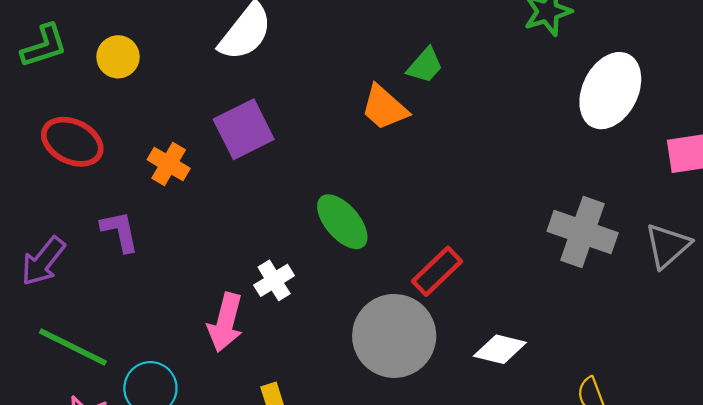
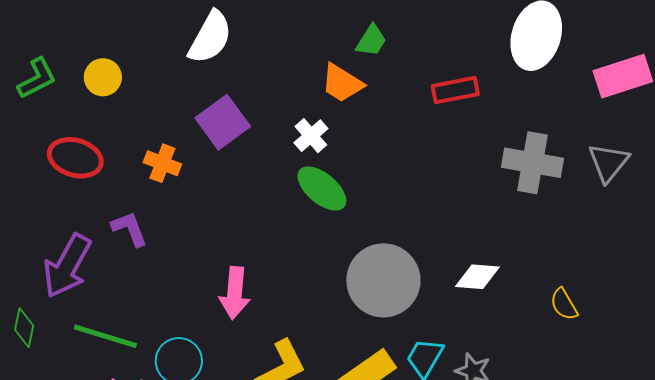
purple arrow: (43, 261) -> (67, 266), size x1.4
red rectangle: (437, 271) -> (455, 90), moved, turned 42
white cross: (274, 280) -> (311, 136), moved

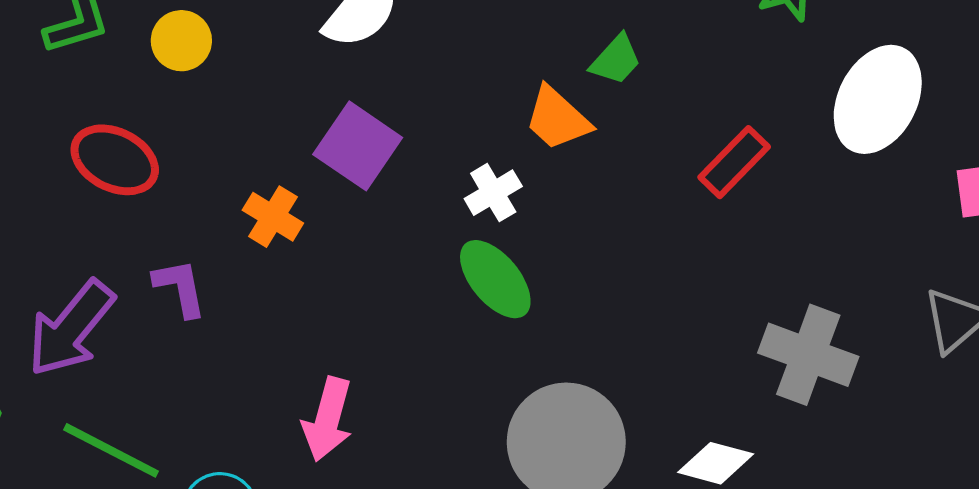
red rectangle: (455, 90) -> (734, 162), turned -45
purple square: (223, 122) -> (358, 146), turned -30
orange cross: (162, 163) -> (273, 217), moved
gray cross: (532, 163) -> (808, 355), moved

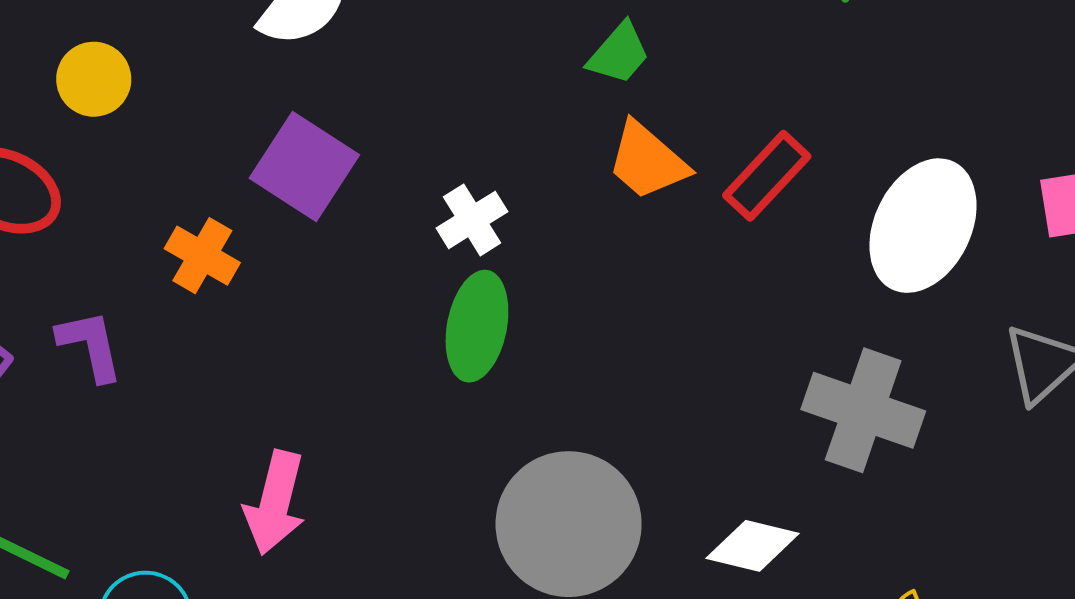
yellow circle: (181, 41) -> (94, 79), moved
white ellipse: (878, 99) -> (923, 226), moved
orange trapezoid: (557, 118) -> (647, 161), moved
green ellipse: (495, 279) -> (477, 326), turned 52

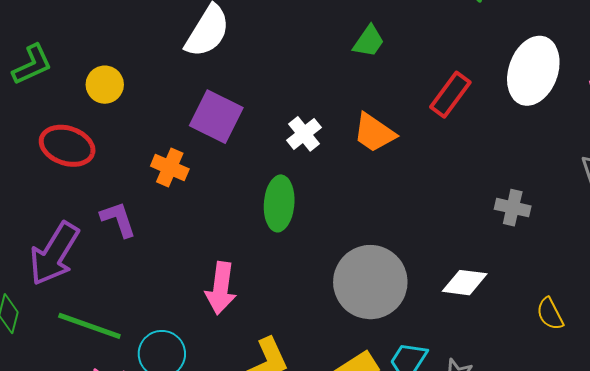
orange trapezoid: (647, 161) -> (374, 133), moved
white ellipse: (923, 226) -> (533, 71), moved
green ellipse: (477, 326) -> (279, 203), moved
gray cross: (863, 410) -> (513, 208), size x0.6

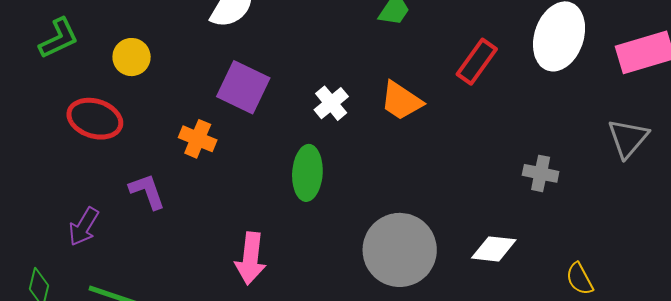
purple arrow: (54, 254) -> (84, 227), size x0.6

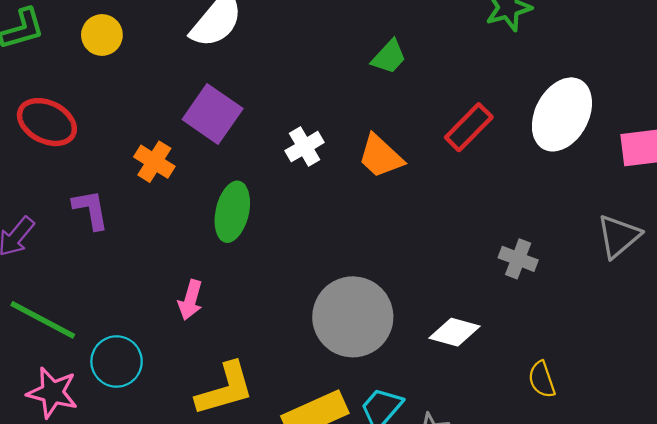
yellow circle: (132, 57) -> (102, 35), moved
green ellipse: (307, 173) -> (232, 212), moved
pink arrow: (250, 258) -> (190, 300), size x0.7

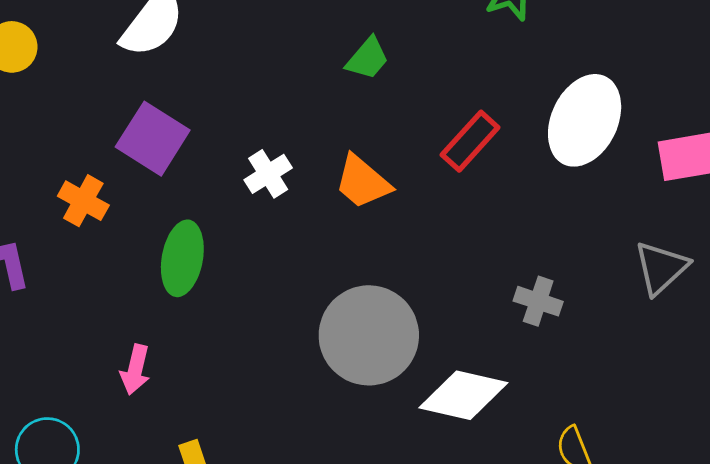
gray circle: (353, 317) -> (369, 335), moved
white diamond: (454, 332) -> (463, 395), size x1.4

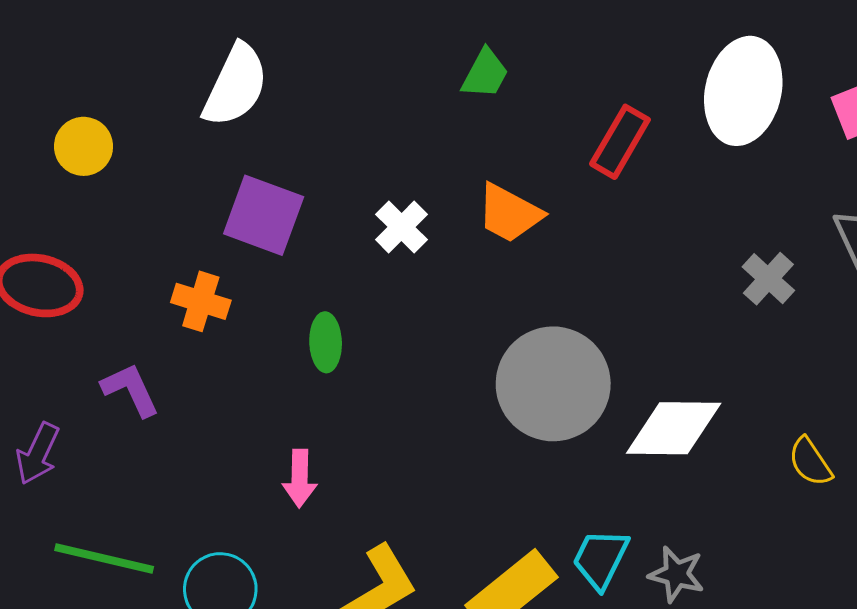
green ellipse: (182, 258) -> (326, 342), size x0.7
gray cross: (538, 301) -> (768, 279), moved, turned 36

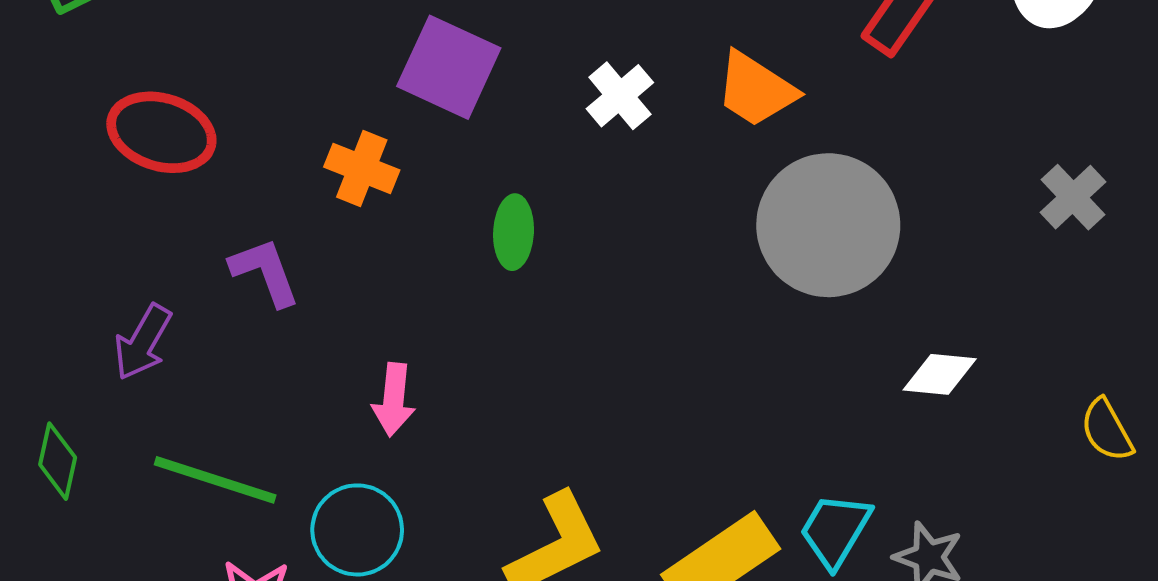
gray circle: (553, 384) -> (828, 225), moved
white diamond: (674, 428) -> (940, 374), size x0.6
pink arrow: (300, 478) -> (394, 400), moved

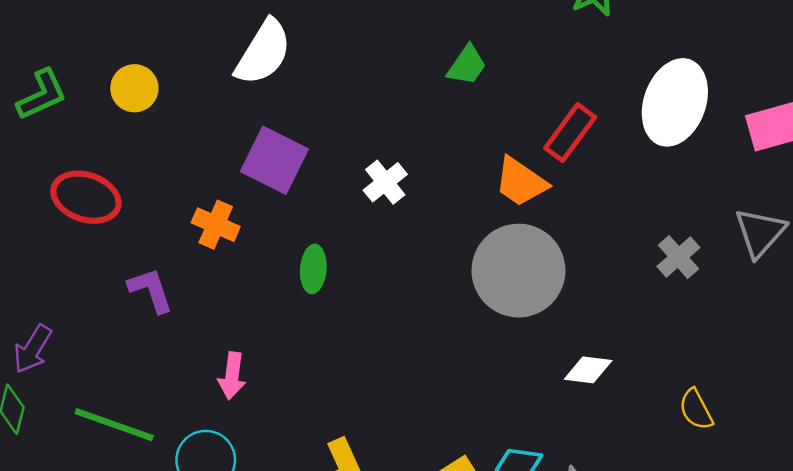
orange trapezoid: (756, 89) -> (521, 182), moved
purple arrow: (143, 342) -> (33, 349), moved

